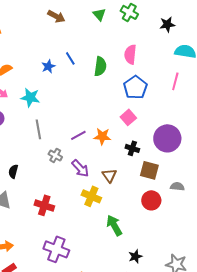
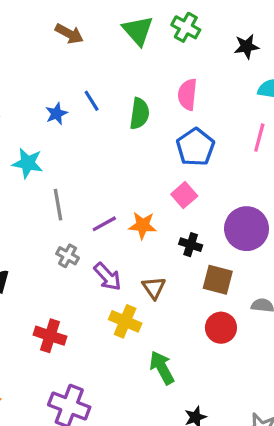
green triangle: (99, 14) -> (138, 30), size x1.5
gray line: (38, 129) -> (58, 205), moved

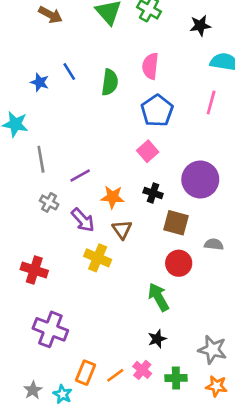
blue star: (56, 114) -> (40, 82), turned -30
orange star: (143, 225) -> (113, 197), moved
green arrow: (162, 368) -> (158, 297), moved

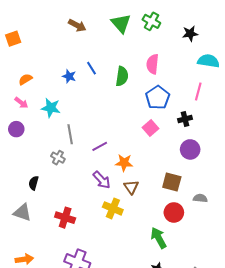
purple circle: (200, 180) -> (190, 149), size x0.7
black cross: (153, 193) -> (185, 119), moved, turned -32
gray cross: (49, 202) -> (58, 158), moved

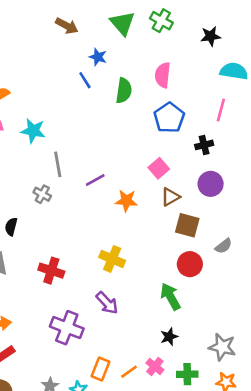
blue star: (69, 76) -> (98, 57), moved
pink square: (150, 128) -> (159, 168), moved
purple arrow: (102, 180) -> (107, 303), moved
brown triangle: (131, 187) -> (170, 197), moved, turned 35
gray semicircle: (200, 198) -> (224, 246), turned 136

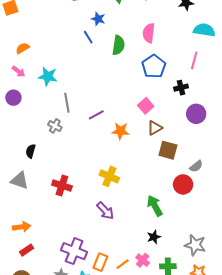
purple circle: (211, 184) -> (196, 114), moved
red circle: (190, 264) -> (183, 184), moved
purple cross: (67, 328) -> (74, 251), moved

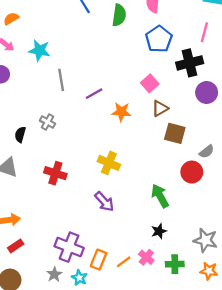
black cross: (181, 88) -> (190, 63), size x1.6
gray cross: (55, 126) -> (47, 122), moved

